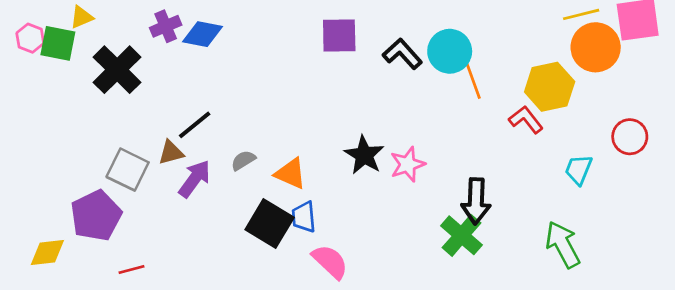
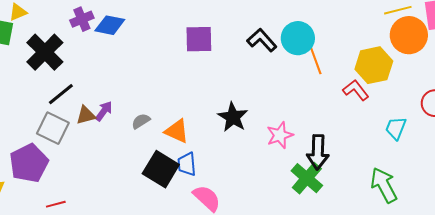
purple square: (339, 35) -> (199, 39), moved
black line: (195, 125) -> (61, 94), moved
pink star: (408, 164) -> (280, 135), moved
purple arrow: (195, 179) -> (104, 111), moved, size x0.7

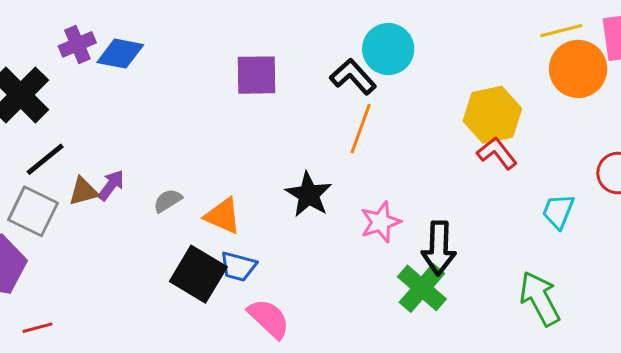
cyan circle: (298, 38) -> (388, 49), moved
orange line: (315, 58) -> (361, 129), moved, turned 40
yellow hexagon: (374, 65) -> (492, 115), moved
blue trapezoid: (187, 164) -> (238, 266), turned -70

